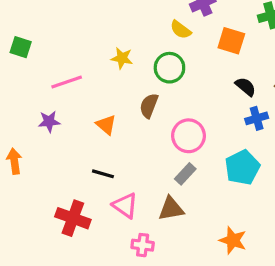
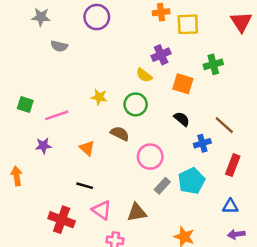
green square: (21, 47) -> (25, 104), moved
black semicircle: (246, 87) -> (182, 119), moved
brown semicircle: (149, 106) -> (120, 134), turned 96
gray rectangle: (185, 174) -> (162, 186), moved

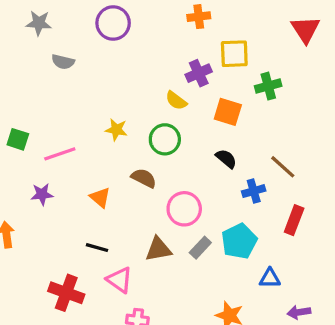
yellow square: (188, 24) -> (234, 54), moved
blue triangle: (230, 206) -> (270, 278), moved
brown triangle: (137, 212) -> (158, 249), moved

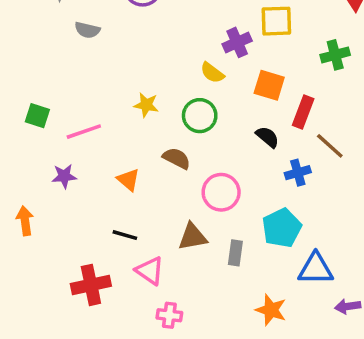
green cross: (268, 86) -> (335, 55), moved
red rectangle: (294, 220) -> (303, 112), moved
gray rectangle: (200, 248) -> (235, 253), moved, turned -35
blue triangle: (270, 278) -> (316, 269), size x1.5
red cross: (66, 293) -> (91, 285), turned -32

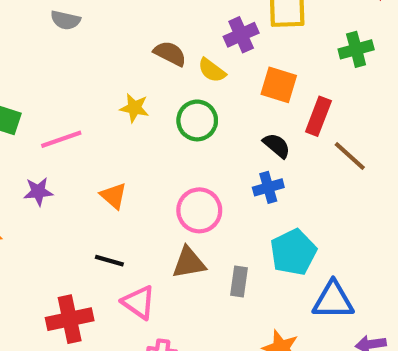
brown semicircle: (177, 158) -> (170, 54), moved
blue cross: (298, 173) -> (268, 187), moved
pink circle: (221, 192) -> (199, 210), moved

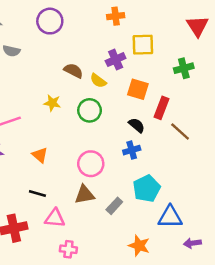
gray rectangle: (239, 281) -> (114, 206), turned 35
pink triangle: (139, 302) -> (55, 218), turned -30

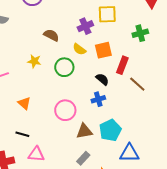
yellow semicircle: (98, 81) -> (79, 49), moved
orange square: (138, 89) -> (103, 50), turned -30
brown triangle: (85, 195) -> (84, 131), moved
gray rectangle: (114, 206) -> (83, 158), moved

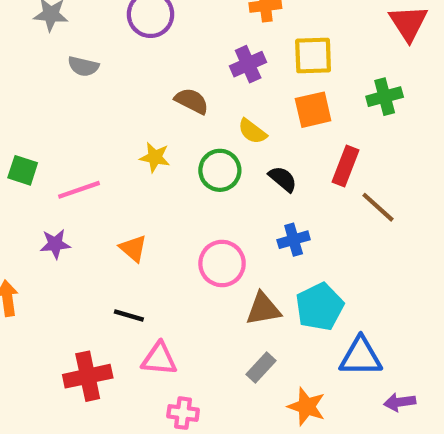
purple cross: (85, 26) -> (248, 64), moved
orange square: (103, 50) -> (313, 110), moved
black semicircle: (102, 79) -> (283, 179), moved

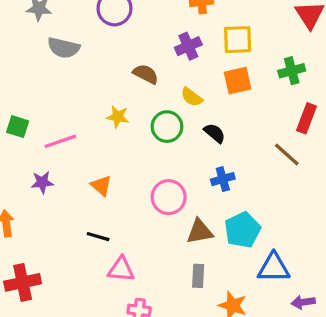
gray semicircle: (83, 66) -> (64, 48), size x1.4
red rectangle: (346, 166) -> (306, 118), moved
gray rectangle: (261, 368) -> (198, 276), turned -40
red cross: (88, 376) -> (23, 282), moved

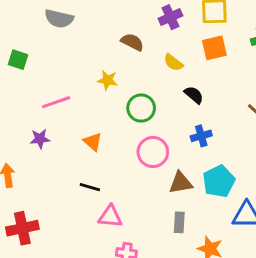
green square: (18, 127) -> (18, 60), moved
green circle: (167, 127) -> (141, 108), moved

